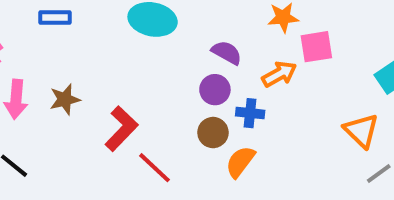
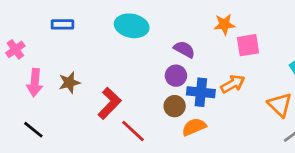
orange arrow: (279, 74) -> (233, 84), moved
blue cross: (250, 113) -> (201, 92), size x1.4
orange semicircle: (240, 162) -> (194, 127), turned 30

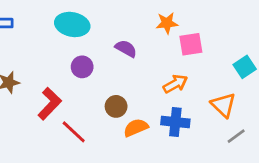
purple circle: (176, 76) -> (82, 67), moved
blue cross: (201, 92) -> (175, 122), moved

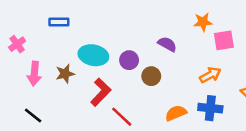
cyan ellipse: (72, 24) -> (93, 55), moved
brown circle: (116, 106) -> (151, 76), moved

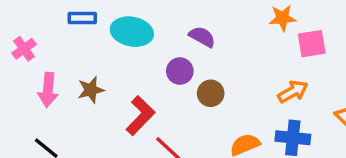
purple semicircle: (167, 44) -> (202, 37), moved
cyan ellipse: (93, 55) -> (132, 32), moved

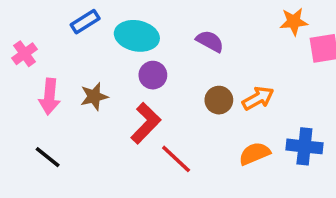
blue rectangle: (82, 18) -> (85, 22), turned -32
purple circle: (180, 71) -> (153, 75), moved
orange arrow: (293, 92) -> (258, 98), moved

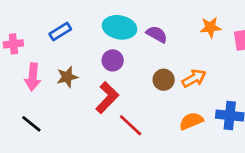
blue rectangle: (85, 22) -> (60, 31), moved
orange star: (294, 22) -> (210, 27), moved
cyan ellipse: (137, 36) -> (120, 27), moved
pink cross: (24, 54) -> (13, 44), turned 30

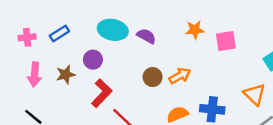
pink cross: (13, 44) -> (27, 37), moved
purple circle: (113, 60) -> (93, 60), moved

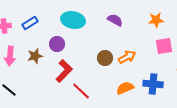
orange star: (195, 30) -> (156, 20), moved
purple semicircle: (146, 36) -> (115, 20), moved
pink square: (226, 41) -> (164, 46), moved

